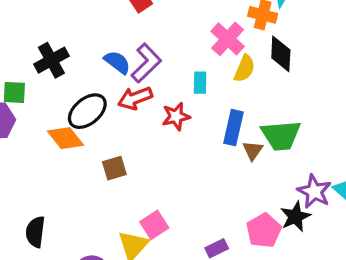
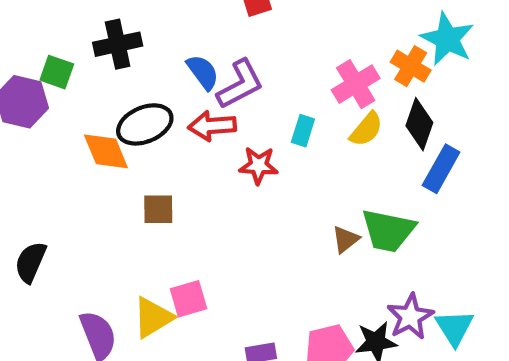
blue rectangle: (233, 128) -> (441, 169), moved

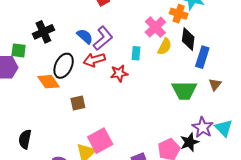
black ellipse: (145, 124) -> (64, 66), turned -30
brown triangle: (346, 239) -> (215, 85), moved
pink square: (188, 299) -> (100, 141), size x1.4

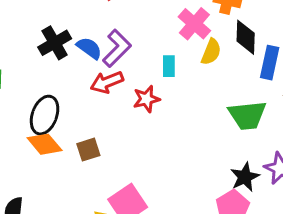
black cross: (43, 32) -> (55, 43), moved
black ellipse: (64, 66) -> (45, 115), moved
orange diamond: (49, 82) -> (45, 144), moved
black star: (189, 142) -> (245, 177), moved

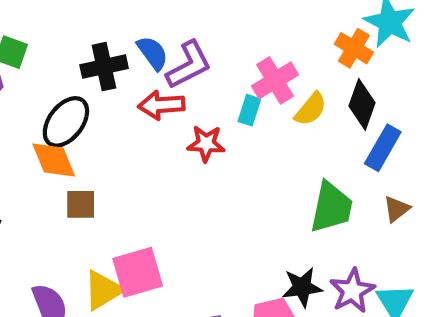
pink cross: (194, 24) -> (275, 80), moved
black cross: (55, 43) -> (104, 67), moved
green trapezoid: (247, 115) -> (331, 207), turned -90
brown square: (88, 150) -> (81, 204), moved

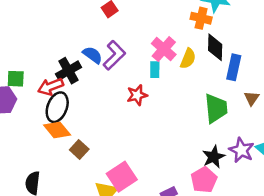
red arrow: (161, 105) -> (50, 87), moved
brown square: (81, 204) -> (79, 150), turned -30

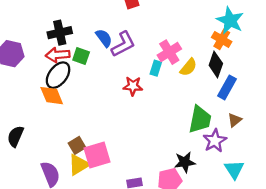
orange cross: (201, 18) -> (222, 39), moved
black cross: (68, 71) -> (60, 33), moved
green square: (16, 79) -> (81, 56), moved
brown square: (79, 150) -> (77, 145), moved
purple star: (241, 150) -> (215, 141), moved

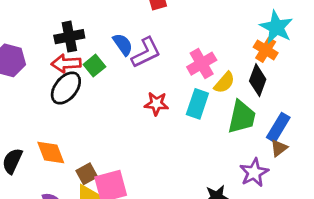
green square: (81, 56) -> (94, 66), turned 30
cyan rectangle: (156, 68) -> (197, 104), moved, size x1.5
blue rectangle: (227, 87) -> (278, 127), moved
orange diamond: (52, 96) -> (51, 153), moved
green trapezoid: (200, 119) -> (242, 117), moved

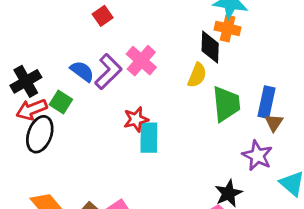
pink cross: (202, 64) -> (141, 61), moved
black diamond: (258, 80) -> (210, 47), moved
cyan rectangle: (197, 104) -> (149, 138), moved

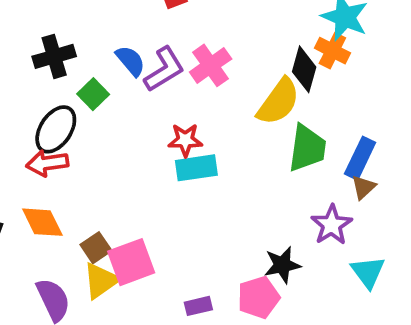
yellow semicircle: (197, 75) -> (278, 102), size x1.5
red arrow: (32, 109) -> (47, 163), moved
cyan rectangle: (149, 138) -> (196, 168), turned 68

